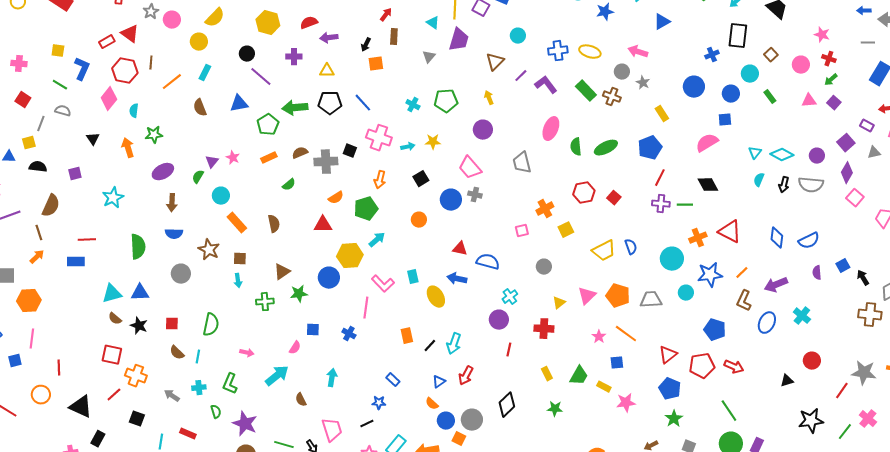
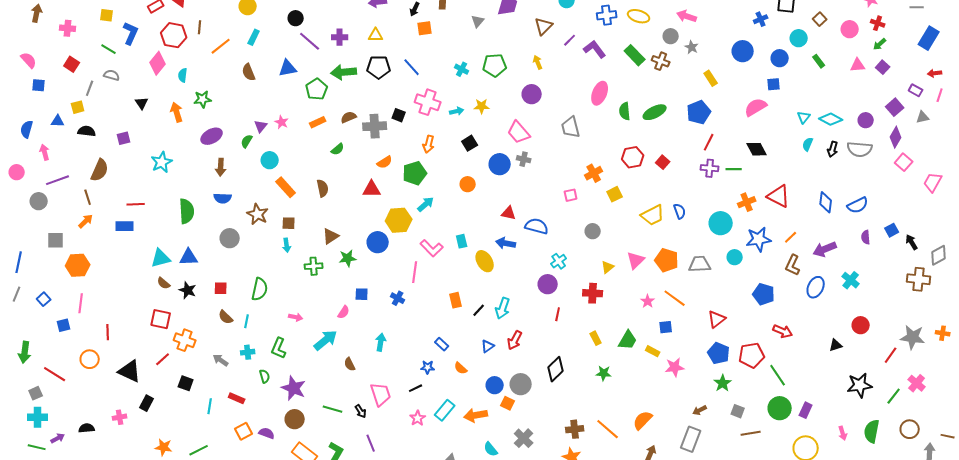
purple cross: (294, 57) -> (340, 37), moved
red pentagon: (702, 366) -> (752, 355), moved
orange semicircle: (432, 404) -> (461, 368), moved

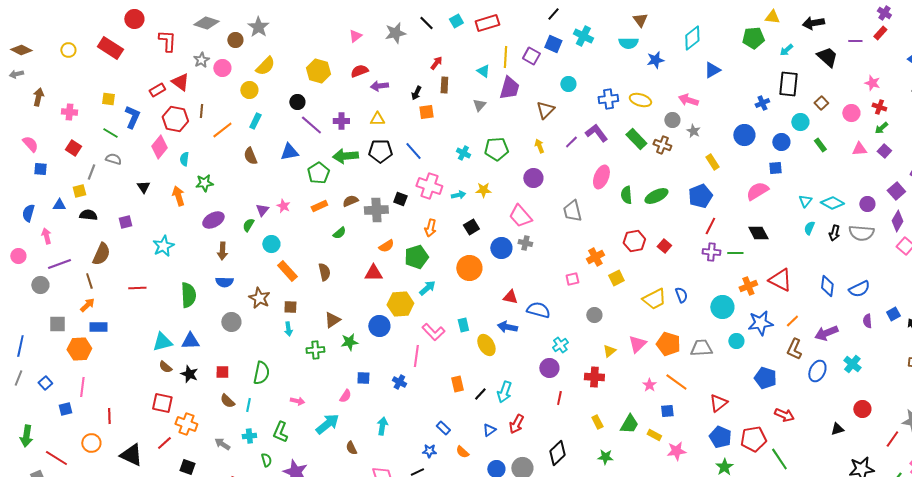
purple line: (570, 40) -> (571, 142), moved
orange circle: (468, 184) -> (469, 268), size x1.6
blue rectangle: (125, 226) -> (98, 327), moved

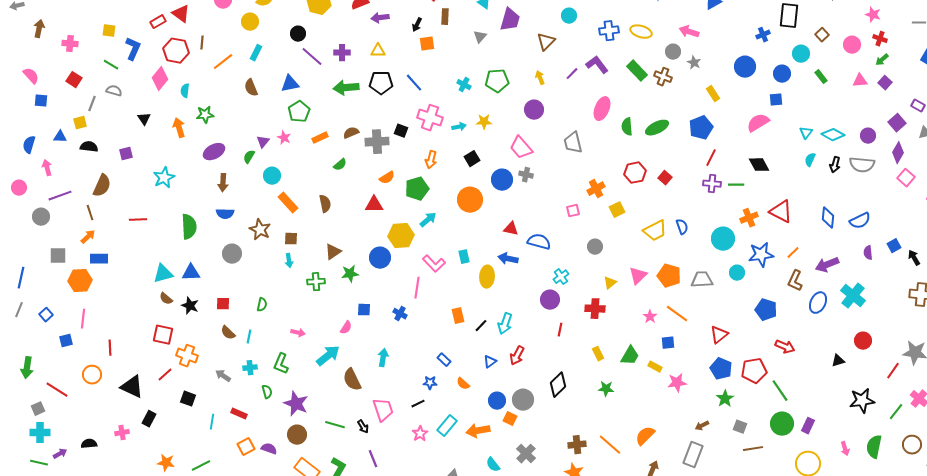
green pentagon: (318, 173) -> (299, 112), moved
yellow ellipse: (486, 345) -> (487, 277), turned 35
cyan cross: (852, 364) -> (853, 296), size x1.4
green semicircle: (261, 373) -> (262, 305), size x0.6
brown semicircle: (351, 448) -> (352, 380), size x1.6

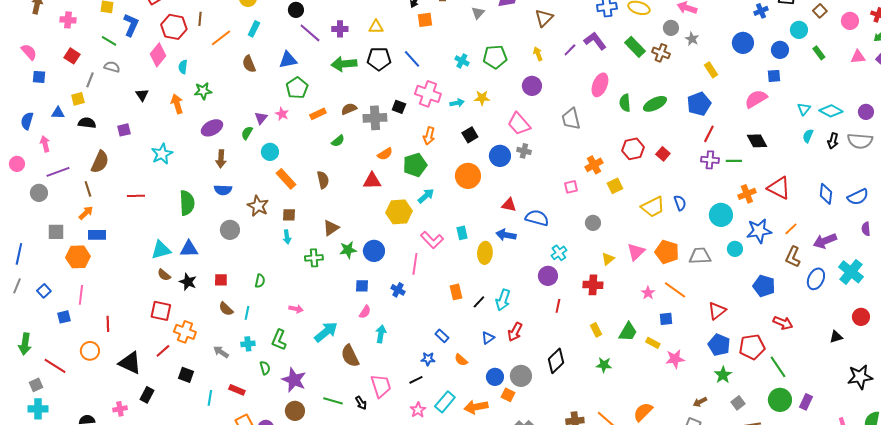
blue circle: (380, 258) -> (374, 251), moved
pink semicircle: (346, 328) -> (365, 312), moved
gray square: (740, 427) -> (738, 403), turned 32

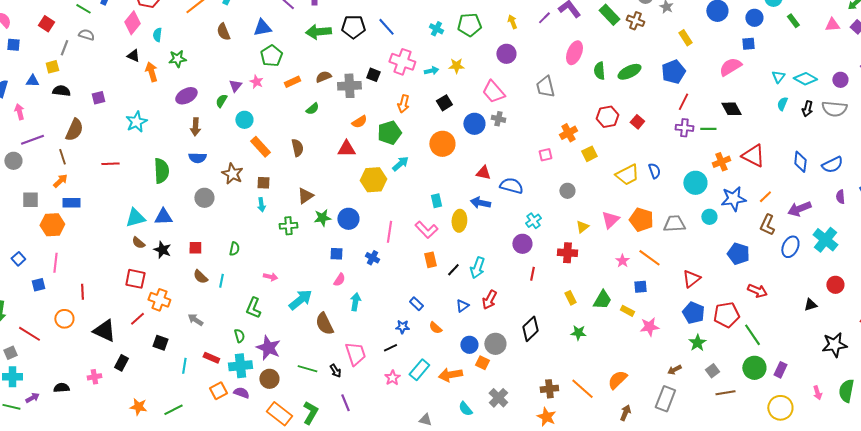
black triangle: (142, 95) -> (133, 56), moved, turned -32
pink L-shape: (432, 240) -> (426, 230), moved
cyan cross: (248, 344) -> (240, 366), moved, size x1.6

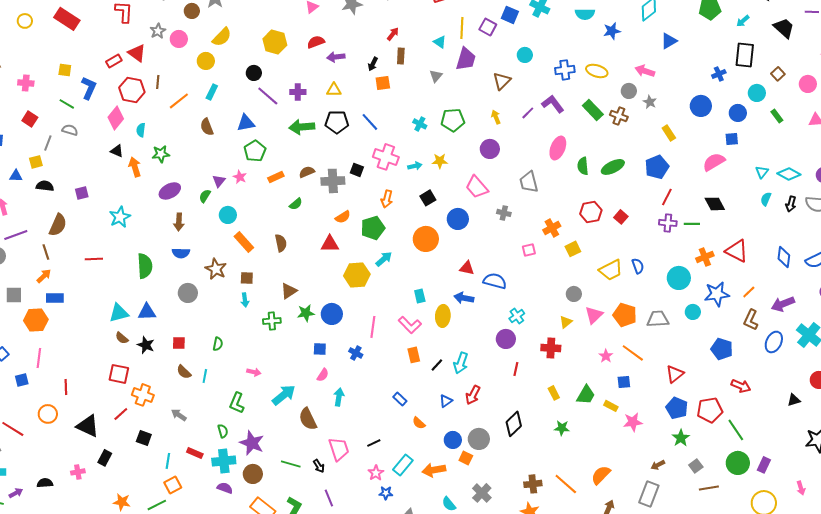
gray cross: (498, 119) -> (504, 213), moved
gray circle: (567, 191) -> (574, 294), moved
blue star: (402, 327) -> (386, 493), moved
orange square: (218, 391) -> (173, 485), moved

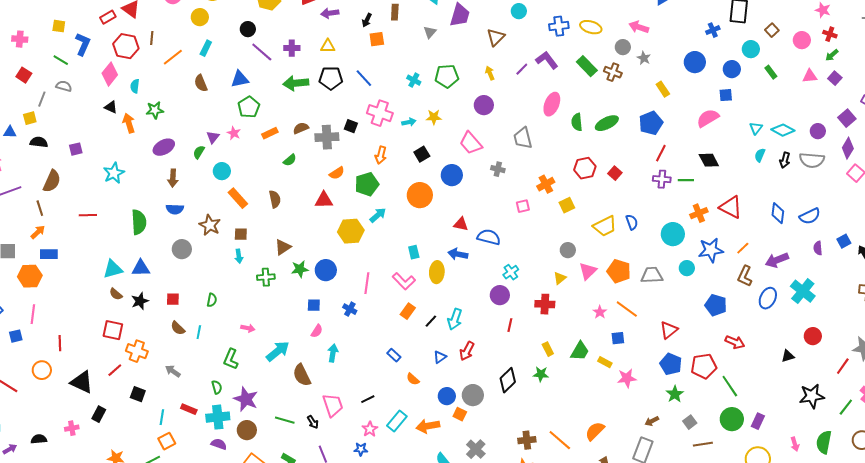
black star: (146, 345) -> (140, 301), turned 30
orange rectangle: (414, 355) -> (408, 311), turned 49
green star: (562, 428) -> (541, 374), moved
blue star: (386, 493) -> (361, 449), moved

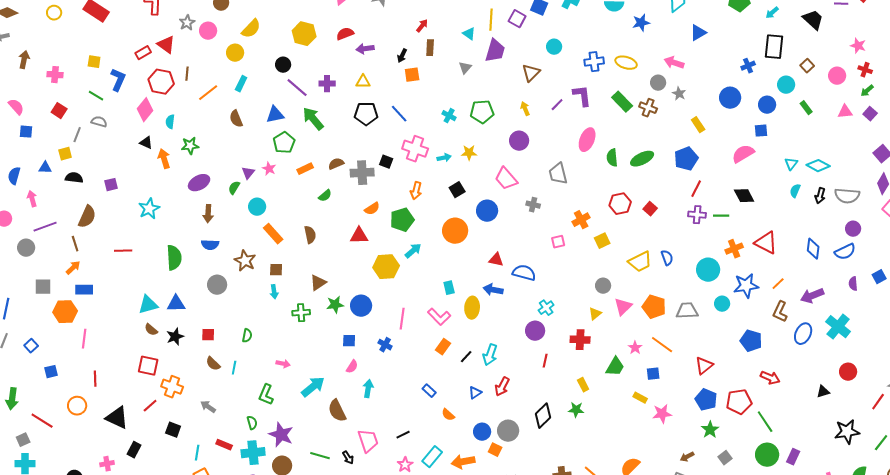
purple L-shape: (547, 60) -> (582, 96), turned 30
green arrow: (296, 83) -> (313, 119), moved, turned 55
purple circle: (818, 131) -> (853, 229), moved
pink line: (33, 314) -> (84, 339), moved
green trapezoid: (580, 351) -> (615, 367), moved

